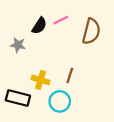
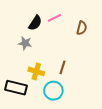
brown semicircle: (91, 31) -> (82, 28), size x0.6
gray star: (18, 45) -> (25, 43), moved

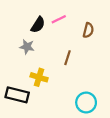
brown line: (63, 67) -> (67, 58), moved
cyan circle: (53, 91) -> (86, 103), moved

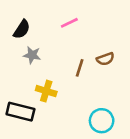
black semicircle: (38, 25) -> (22, 29), moved
brown semicircle: (88, 30) -> (105, 59), moved, turned 56

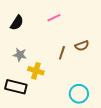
gray star: (32, 55) -> (20, 55), moved

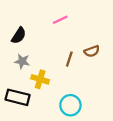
black semicircle: (17, 23) -> (19, 36), moved
cyan circle: (79, 94) -> (70, 105), moved

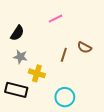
brown semicircle: (92, 51) -> (84, 47), turned 48

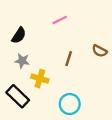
brown semicircle: (84, 47) -> (100, 51), moved
black rectangle: (16, 90) -> (18, 96), turned 30

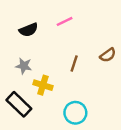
black semicircle: (19, 35) -> (29, 30), moved, turned 35
brown semicircle: (100, 51) -> (108, 55), turned -64

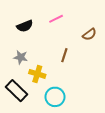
brown semicircle: (108, 55) -> (89, 34), moved
cyan circle: (75, 113) -> (55, 97), moved

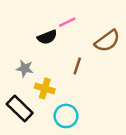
black semicircle: (25, 26) -> (47, 37), moved
brown semicircle: (89, 34) -> (107, 41), size x1.5

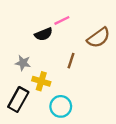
black rectangle: (20, 108) -> (18, 100), turned 75

